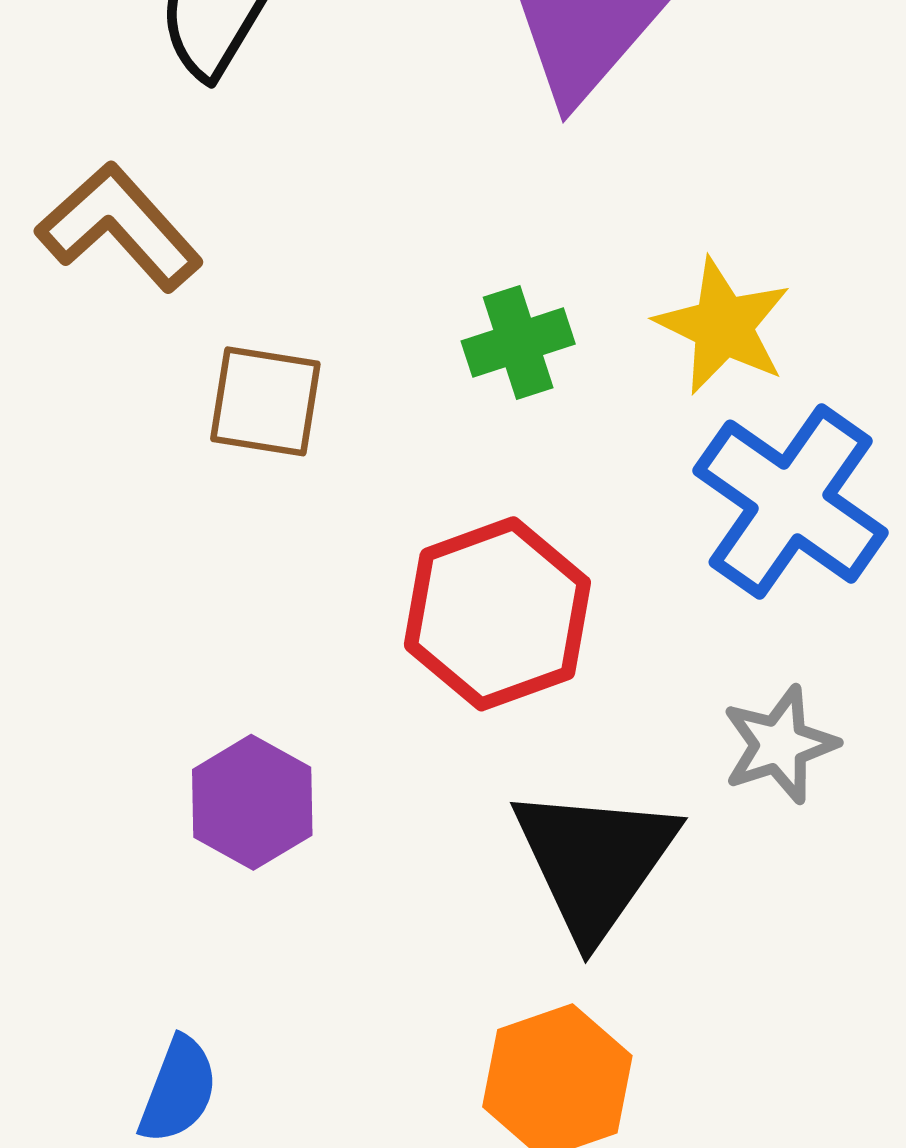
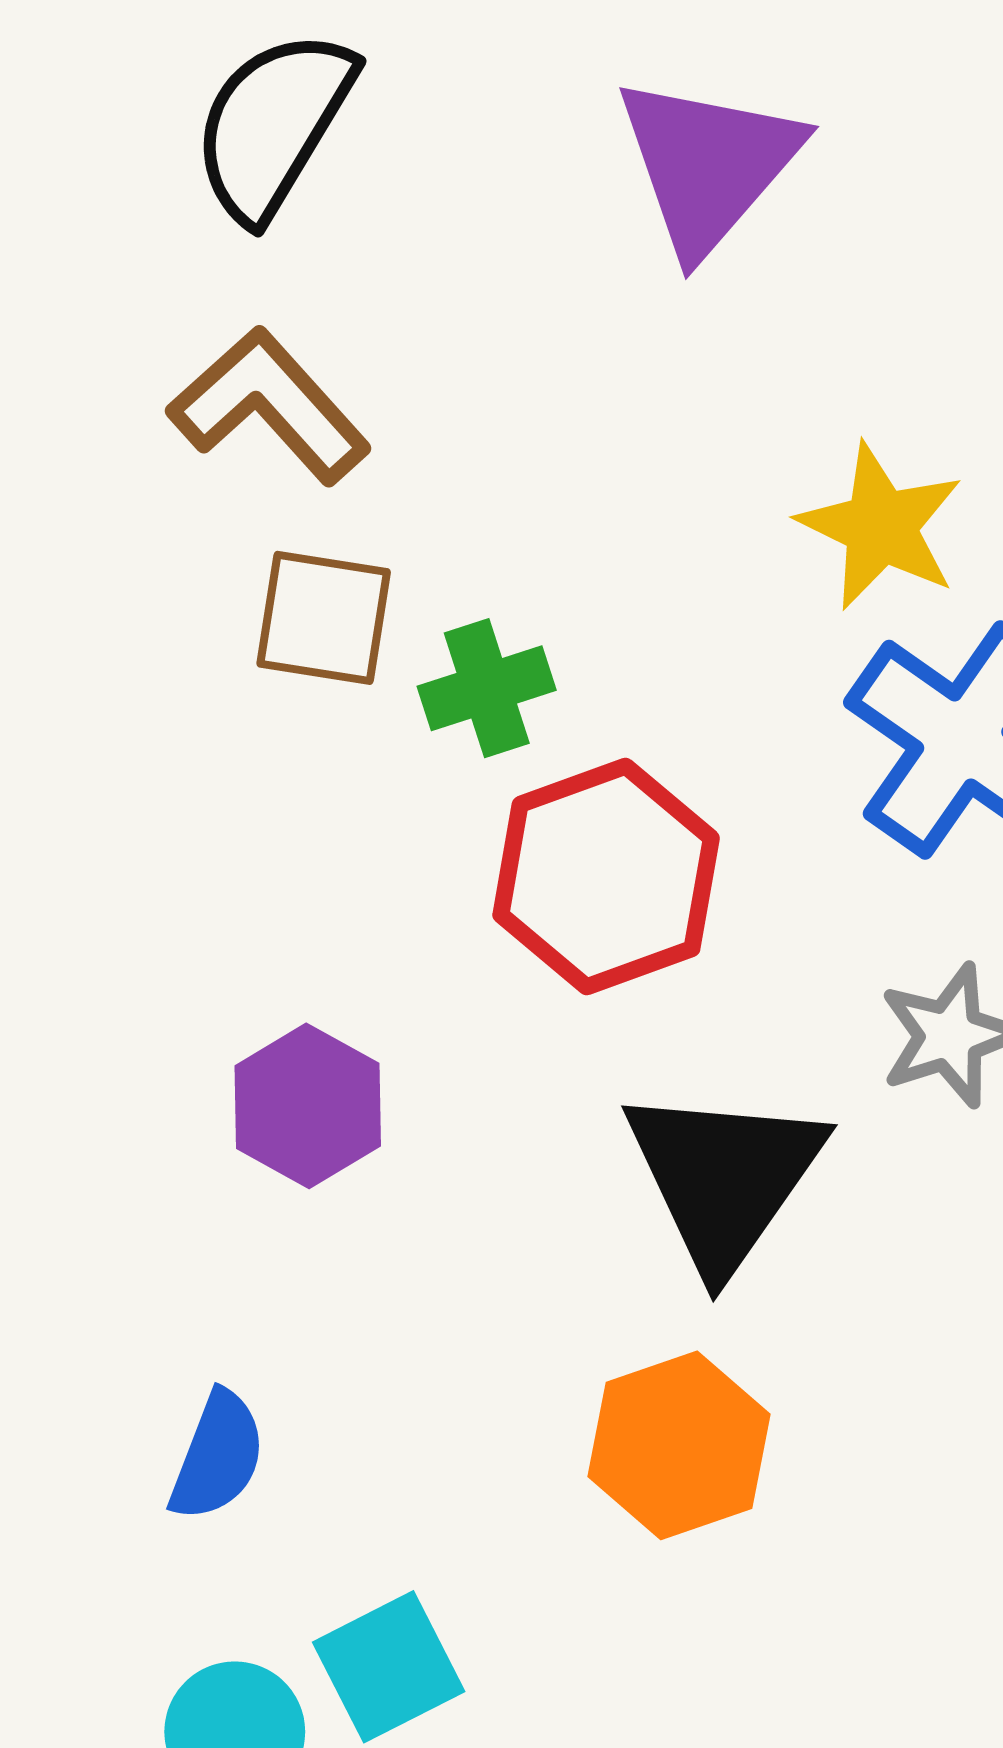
brown L-shape: (119, 227) -> (269, 406), moved
green cross: (518, 342) -> (487, 688), moved

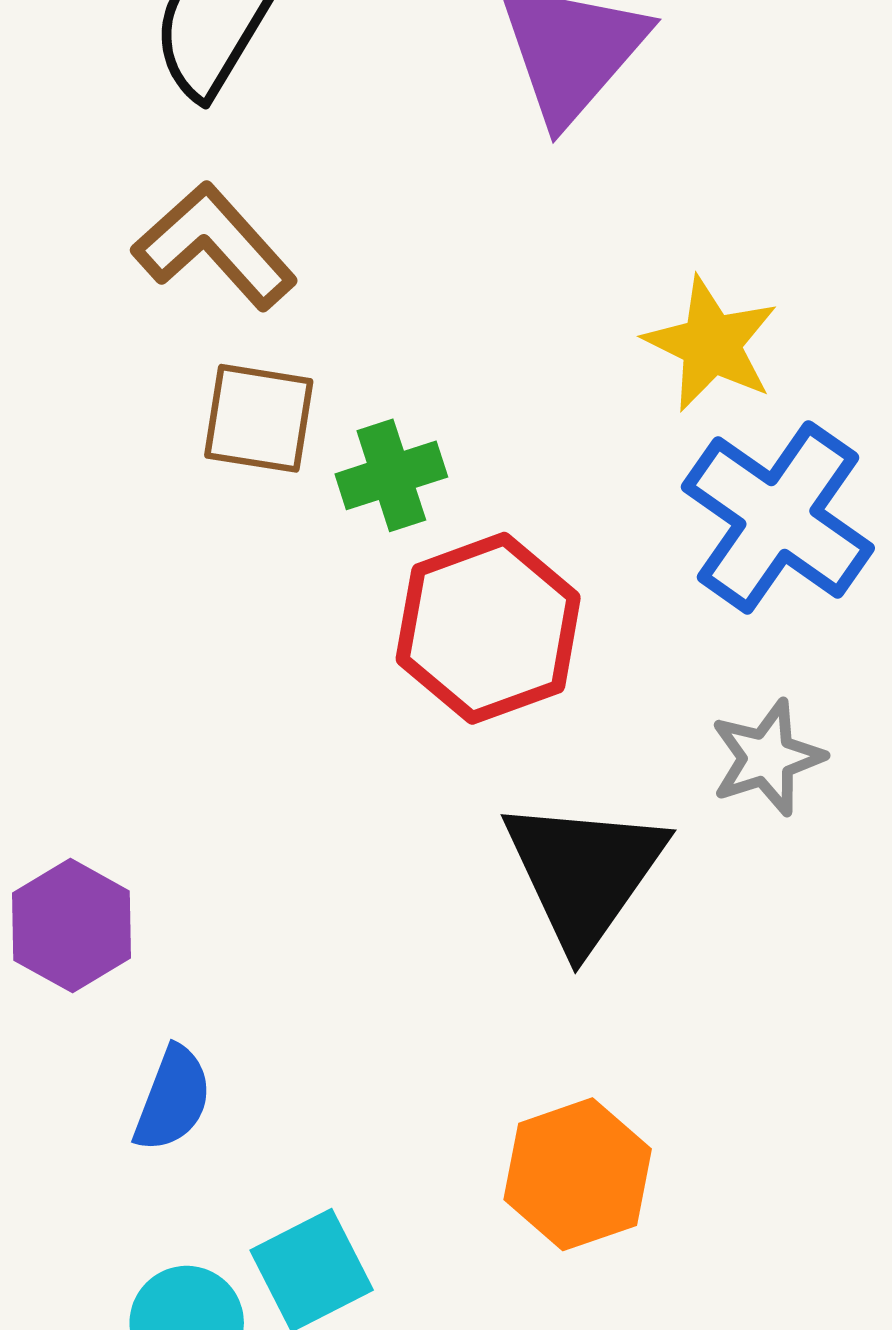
purple hexagon: (308, 1106) -> (71, 926), moved
orange hexagon: (679, 1445) -> (578, 1174), moved

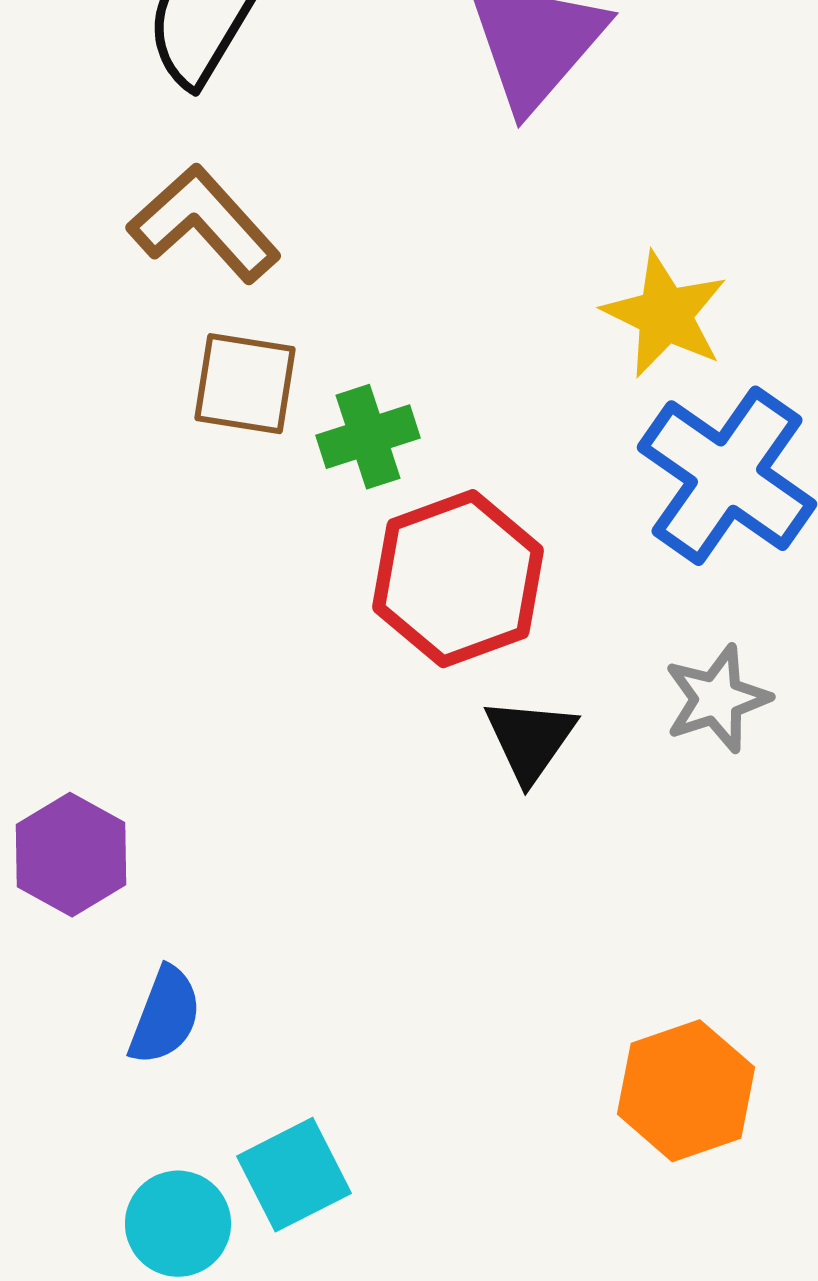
black triangle: (584, 873) -> (530, 740), moved, size x0.6
orange hexagon: (578, 1174) -> (686, 1091), moved

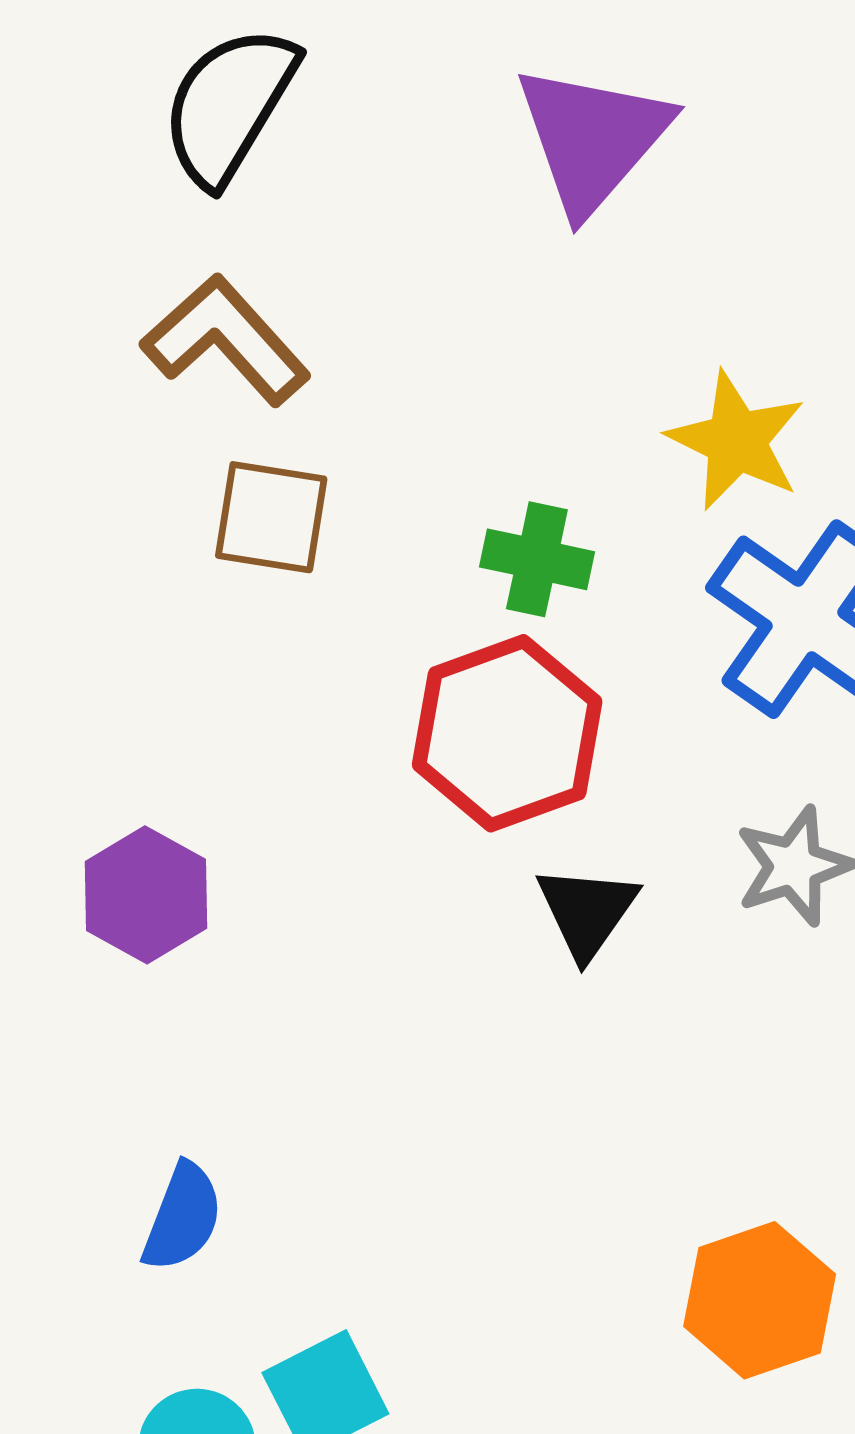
green cross: (368, 437) -> (537, 559), moved, turned 30
purple hexagon: (71, 855) -> (146, 895), moved

